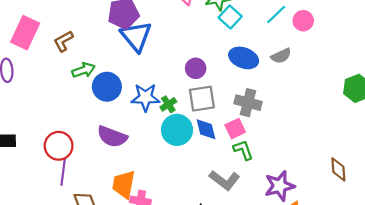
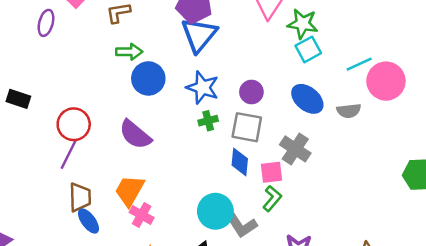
pink circle: (303, 21) -> (386, 81), size x1.6
blue star: (145, 97) -> (203, 88), moved
cyan circle: (177, 130) -> (215, 211), moved
green L-shape: (243, 150) -> (272, 198), turned 40

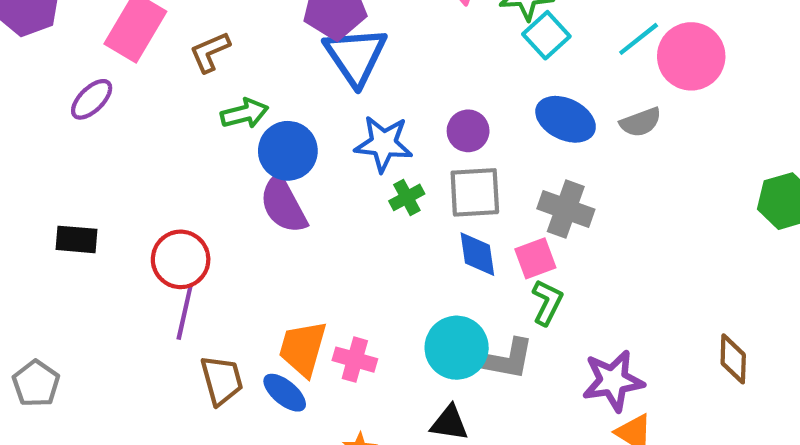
purple ellipse: (46, 23) -> (92, 99), turned 45
purple semicircle: (135, 135) -> (283, 205), moved, turned 36
pink cross: (142, 215) -> (355, 360), moved
blue ellipse: (88, 221) -> (285, 393), moved
gray L-shape: (241, 224) -> (504, 359), turned -32

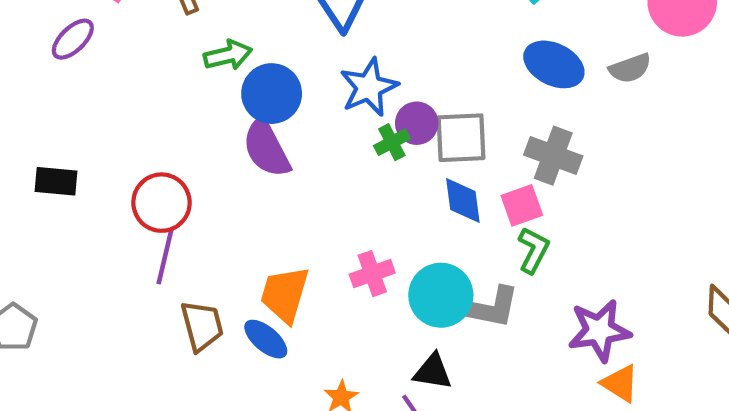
purple circle: (468, 131) -> (417, 123), moved
blue star: (384, 144) -> (369, 87), turned -30
pink cross: (355, 360) -> (372, 274), moved, turned -36

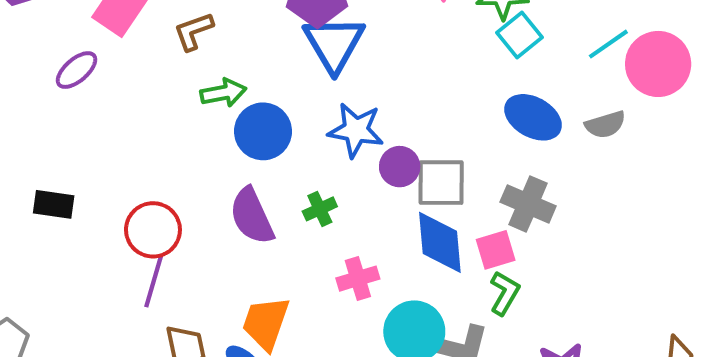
blue star: (369, 87) -> (356, 130), turned 30
green cross: (392, 142) -> (320, 209), moved
purple semicircle: (266, 148) -> (252, 216), moved
blue diamond: (463, 200) -> (440, 242), size x1.4
pink cross: (372, 274) -> (358, 279), moved

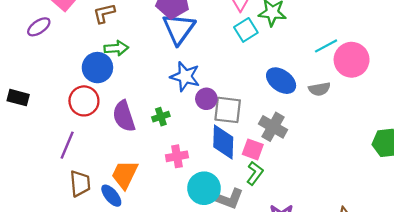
cyan square: (519, 35) -> (246, 30), moved
blue circle: (263, 131) -> (97, 68), moved
red circle: (153, 230) -> (84, 101), moved
pink square: (496, 250) -> (253, 149), turned 30

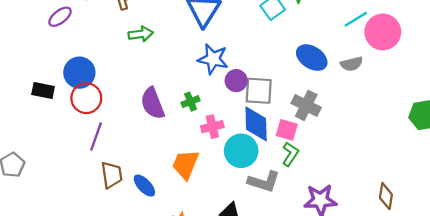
blue circle: (97, 68) -> (79, 73), moved
red circle: (84, 101) -> (86, 98), moved
pink cross: (177, 156) -> (212, 127), moved
orange trapezoid: (125, 175) -> (185, 164), moved
cyan circle: (204, 188) -> (241, 151), moved

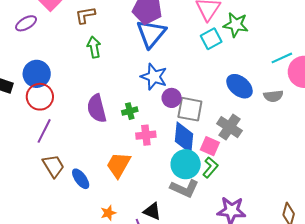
green arrow: (141, 34) -> (94, 47), turned -100
cyan circle: (241, 151) -> (186, 164), moved
brown trapezoid: (112, 175) -> (53, 166), turned -30

